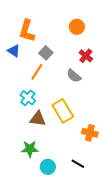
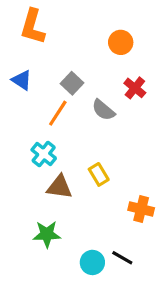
orange L-shape: (27, 31) -> (33, 27), moved
gray semicircle: (74, 76) -> (103, 110), moved
yellow rectangle: (63, 111) -> (99, 174), size x0.6
cyan circle: (48, 167) -> (92, 262), moved

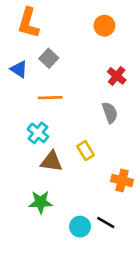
orange circle: (121, 42) -> (104, 26), moved
gray square: (72, 83) -> (49, 58), moved
gray semicircle: (103, 110) -> (110, 113), moved, turned -150
orange line: (58, 113) -> (50, 98), turned 55

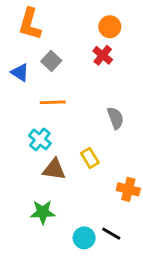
red cross: (117, 76) -> (103, 55), moved

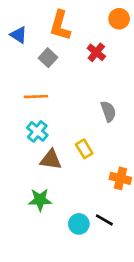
orange L-shape: (30, 24) -> (60, 25), moved
orange circle: (110, 27) -> (119, 19), moved
blue triangle: (20, 72) -> (19, 35), moved
orange line: (53, 102) -> (36, 97), moved

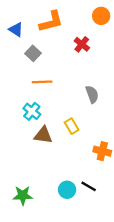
orange L-shape: (60, 25) -> (51, 22), turned -120
gray square: (48, 58) -> (33, 53), moved
orange line: (36, 97) -> (42, 82), moved
green star: (40, 200) -> (23, 195), moved

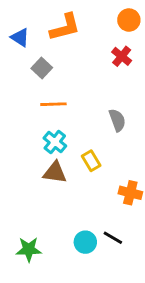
red cross: (82, 44) -> (122, 56), moved
cyan cross: (32, 111) -> (55, 142), moved

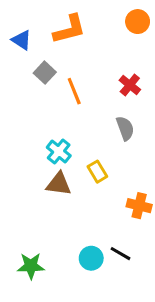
red cross: (122, 56) -> (130, 85), moved
orange line: (53, 104) -> (74, 91), moved, turned 70

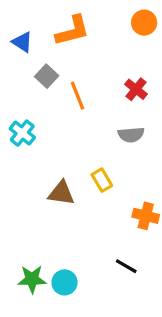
gray semicircle: (125, 128) -> (131, 135), turned 105
cyan cross: (59, 151) -> (22, 133), moved
cyan circle: (91, 258) -> (64, 282), moved

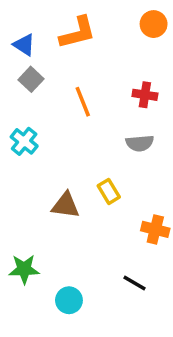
gray square: (47, 76) -> (31, 79), moved
red cross: (136, 89) -> (145, 95), turned -30
green star: (32, 279) -> (24, 269), moved

